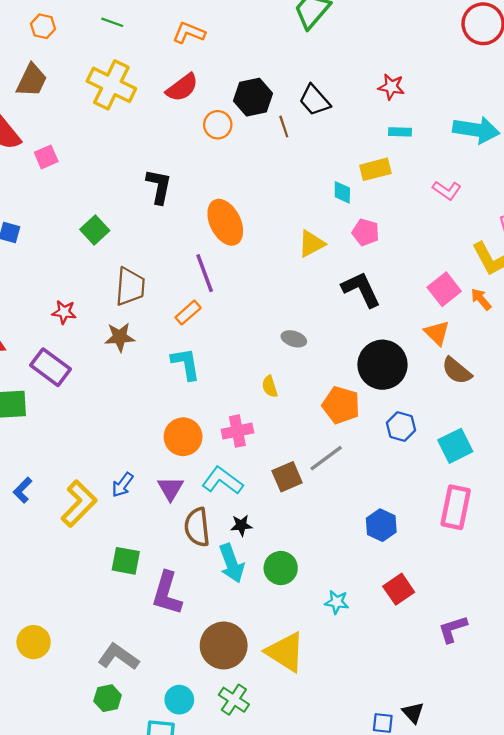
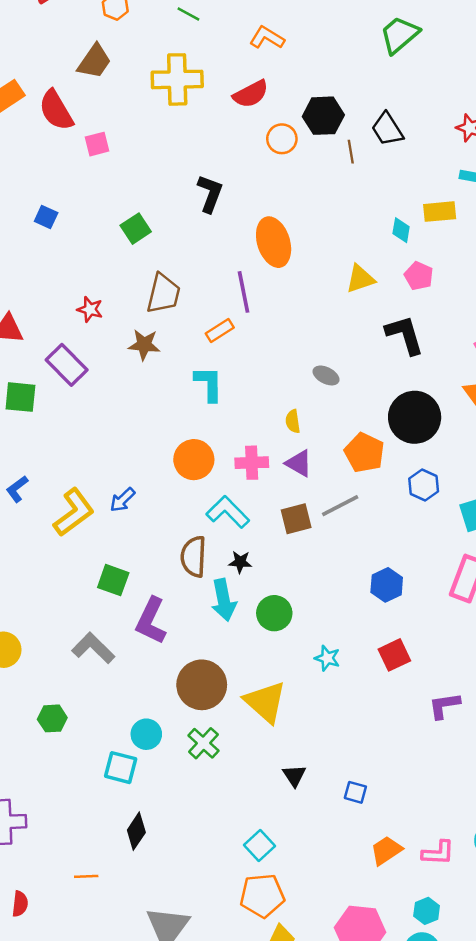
yellow cross: (111, 85) -> (177, 79), turned -36
purple triangle: (170, 488) -> (299, 463), moved, turned -40
gray L-shape: (118, 657) -> (93, 648), moved
green hexagon: (108, 698) -> (52, 718), moved
black triangle: (413, 713) -> (294, 776), moved

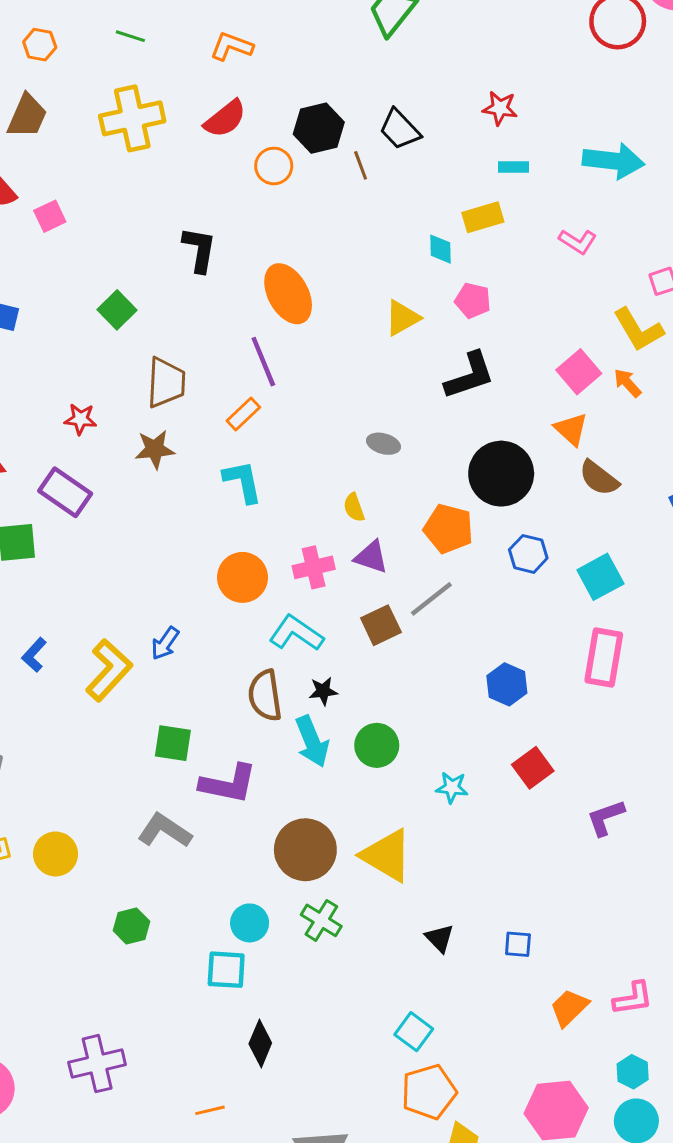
black L-shape: (405, 335) -> (470, 376), turned 99
purple L-shape: (151, 621) -> (228, 784), turned -93

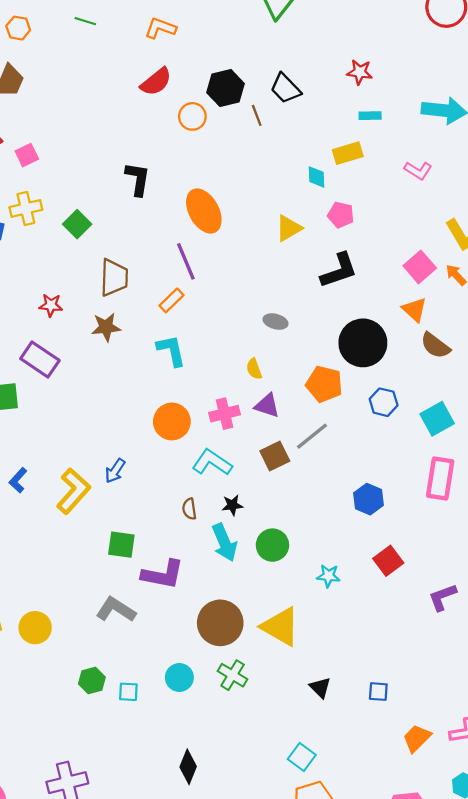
yellow cross: (132, 118) -> (26, 208), moved, size x0.7
brown semicircle: (265, 696) -> (189, 509), size x0.6
cyan square: (226, 970) -> (128, 692), moved, size x0.7

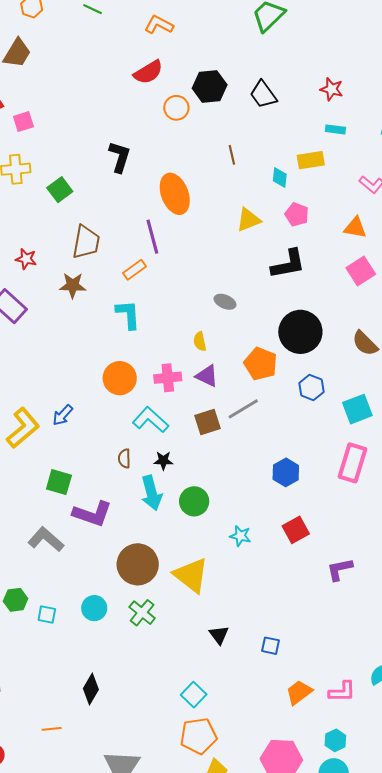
brown line: (257, 115) -> (232, 155), moved
orange triangle: (414, 310) -> (355, 228), moved, turned -40

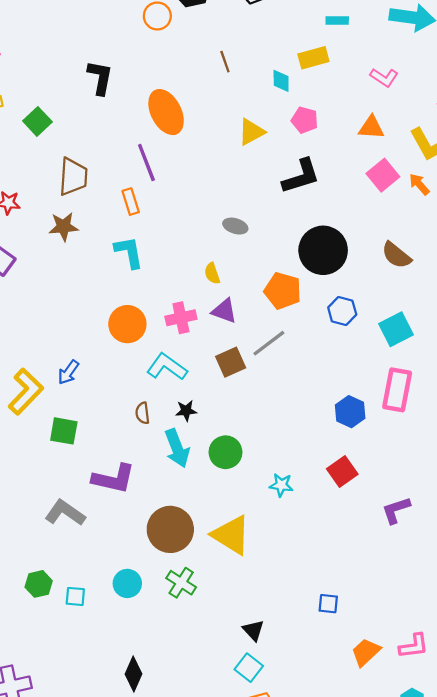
orange rectangle: (135, 270) -> (131, 202), turned -65
blue hexagon: (286, 472) -> (350, 412), moved
green square: (59, 482) -> (64, 431), moved
black triangle: (219, 635) -> (253, 630), moved

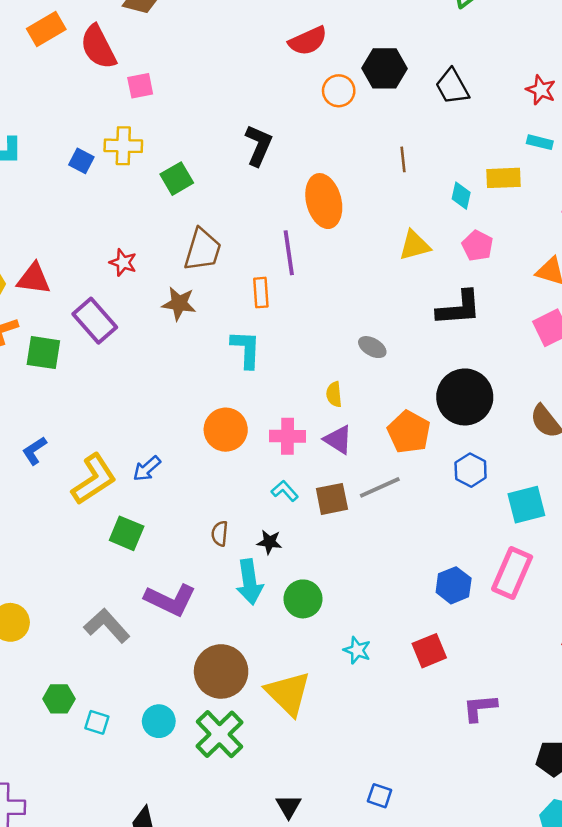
cyan L-shape: (167, 367) -> (285, 491), moved, size x0.6
green cross: (181, 583) -> (220, 734), size x1.4

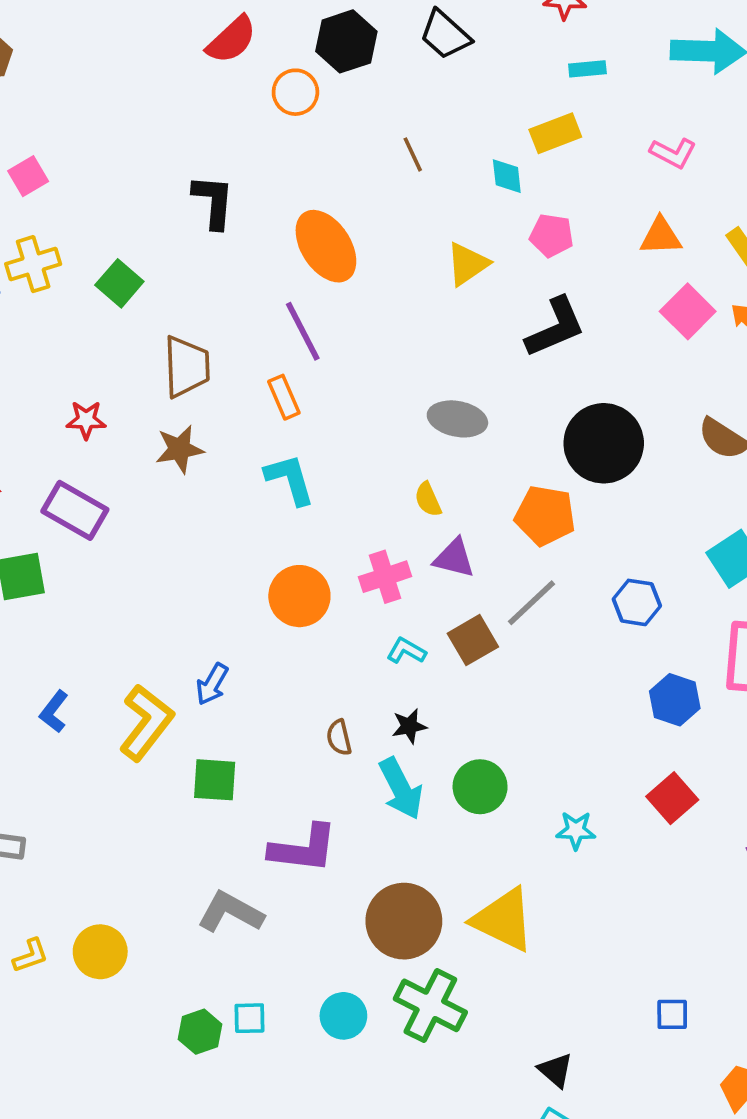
gray ellipse: (372, 347) -> (457, 419), size x1.4
blue hexagon: (471, 470) -> (637, 602), moved
cyan square: (97, 722) -> (250, 1018), moved

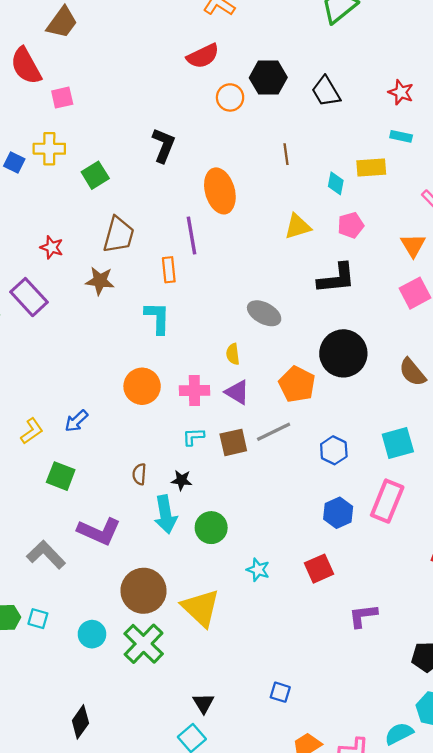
pink pentagon: (552, 235) -> (351, 225), turned 30
orange triangle: (661, 236) -> (413, 245), turned 44
cyan L-shape: (406, 651) -> (193, 437), turned -50
yellow L-shape: (146, 723) -> (32, 431), size x0.6

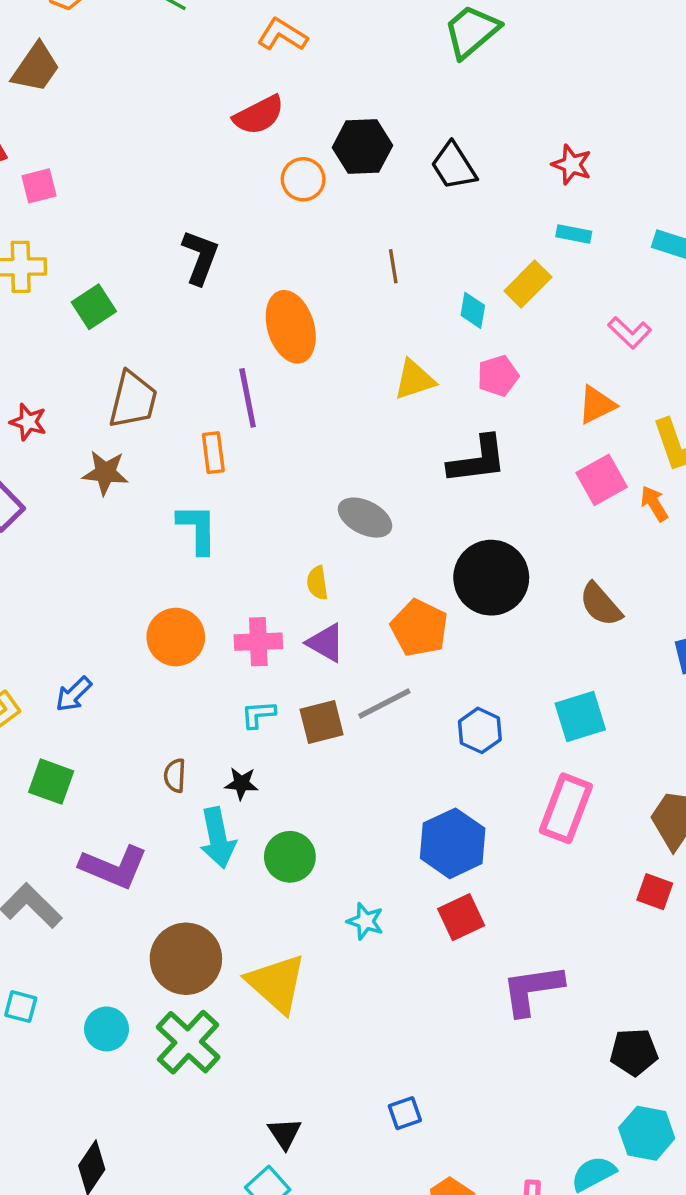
yellow rectangle: (371, 167) -> (528, 284), turned -40
orange triangle: (413, 245) -> (597, 405), turned 36
blue hexagon: (338, 513) -> (453, 843), moved, size x1.4
purple L-shape: (363, 616) -> (532, 990), size x1.4
blue square: (280, 692) -> (405, 1113), turned -35

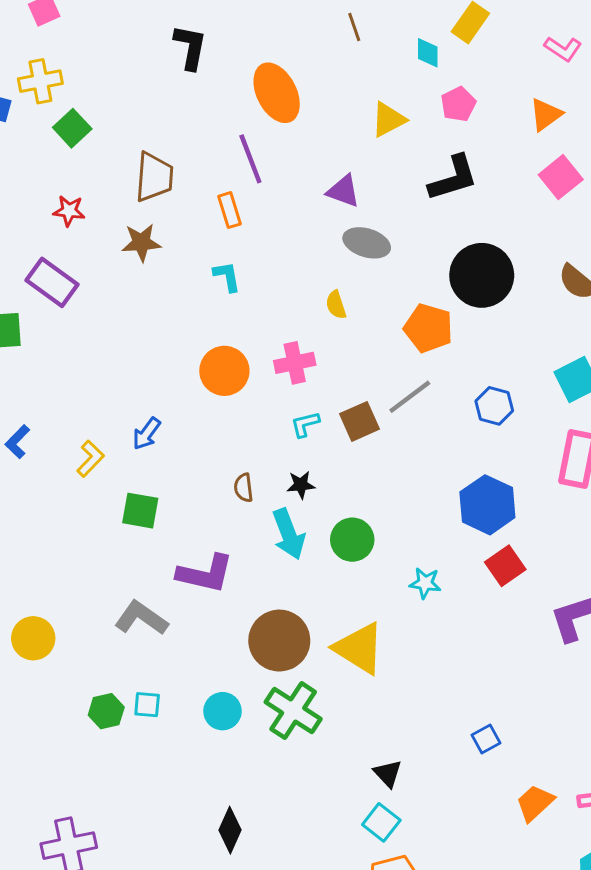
green square: (94, 307) -> (72, 128), moved
cyan L-shape: (197, 529) -> (227, 276), size x0.7
purple triangle: (326, 643) -> (343, 191), moved

